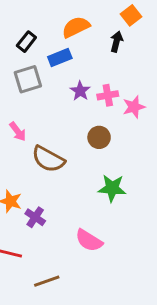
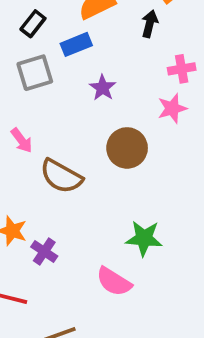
pink cross: (108, 95) -> (182, 69), moved
brown circle: (99, 137) -> (127, 148), size x1.4
green star: (112, 188) -> (144, 238), moved

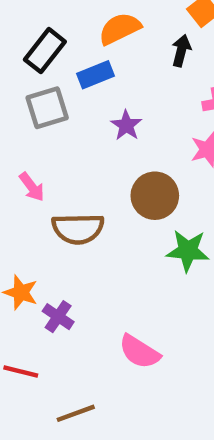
black rectangle: (33, 24) -> (45, 51), size x1.4
brown semicircle: (61, 176) -> (78, 229), turned -30
green star: (144, 238) -> (188, 251), moved

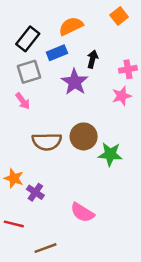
black arrow: (181, 51) -> (92, 59), moved
purple star: (126, 125) -> (75, 82), size x1.5
pink arrow: (32, 187) -> (23, 101), moved
brown circle: (155, 196) -> (84, 136), moved

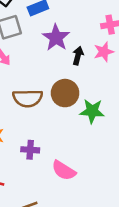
black arrow: (92, 59) -> (78, 56), moved
purple cross: (35, 192) -> (30, 150), moved, turned -30

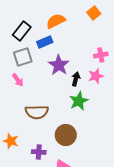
brown circle: (65, 93) -> (66, 135), moved
green star: (92, 111) -> (79, 101), moved, turned -30

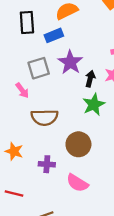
black rectangle: (22, 31) -> (27, 23), turned -42
gray square: (23, 57) -> (39, 68), moved
pink arrow: (18, 80) -> (22, 90), moved

